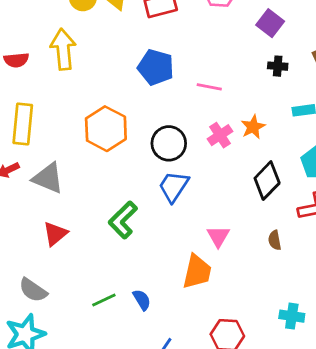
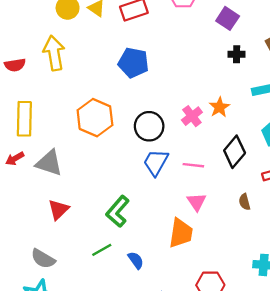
pink line: (209, 87) -> (193, 165), moved
green L-shape: (123, 220) -> (118, 211), moved
green line: (104, 300) -> (102, 250), moved

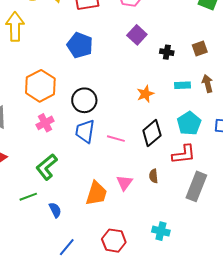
purple square: (228, 18) -> (137, 35), moved
pink cross: (192, 116) -> (45, 123), moved
blue trapezoid: (156, 162) -> (85, 131), turned -30
pink triangle: (197, 202) -> (124, 183), moved

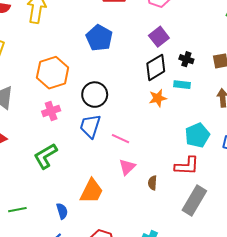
cyan rectangle: (182, 85) -> (182, 85), moved
black diamond: (152, 133) -> (156, 67), moved
pink triangle: (124, 183) -> (127, 167), moved
green line: (28, 197) -> (17, 210), moved
blue semicircle: (55, 210) -> (62, 211), moved

